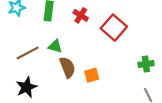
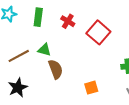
orange square: (92, 75) -> (91, 88), moved

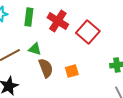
red cross: (68, 21) -> (58, 21), size x1.5
orange square: (91, 88) -> (72, 71), moved

